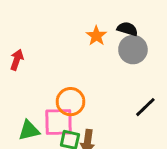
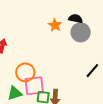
orange circle: (70, 102) -> (25, 72), moved

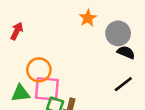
black semicircle: (76, 19) -> (126, 52), moved

